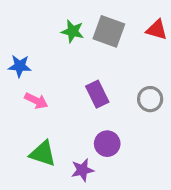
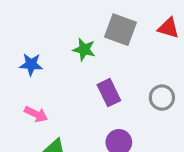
green star: (73, 31) -> (84, 50), moved
pink arrow: (36, 101) -> (36, 114), moved

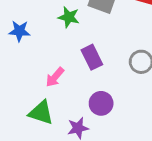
pink arrow: (36, 114) -> (55, 77), moved, turned 105

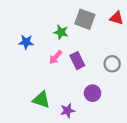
pink arrow: (55, 77) -> (56, 57), moved
purple circle: (101, 103) -> (93, 93), moved

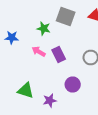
pink arrow: (56, 57) -> (39, 52), turned 80

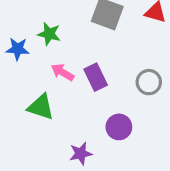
green star: (44, 28) -> (49, 34), moved
green triangle: (26, 90) -> (41, 107), moved

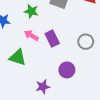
green star: (49, 34) -> (31, 11), moved

